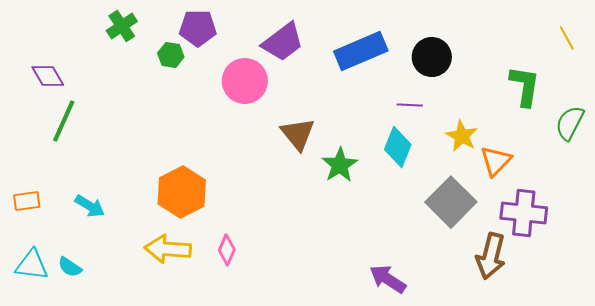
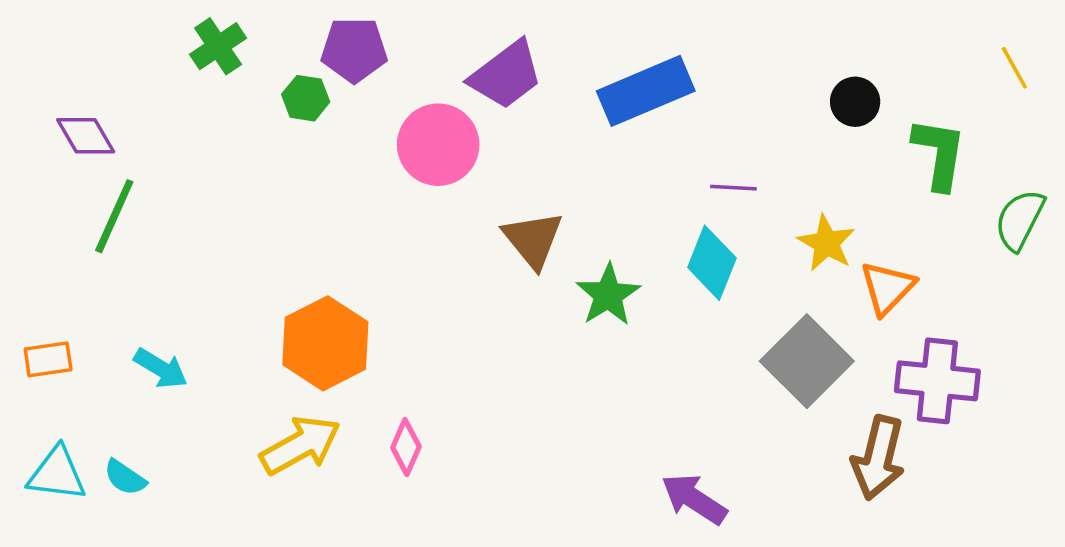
black circle: (432, 57) -> (855, 102), moved, size x0.7
yellow arrow: (168, 249) -> (300, 445), turned 147

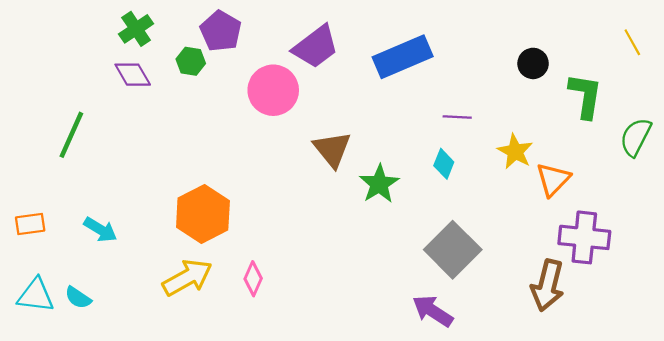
purple pentagon: (354, 50) -> (221, 31), turned 30
purple diamond: (86, 136) -> (133, 75), moved
cyan diamond: (712, 263) -> (444, 164), size x0.7
gray square: (807, 361) -> (453, 250), moved

